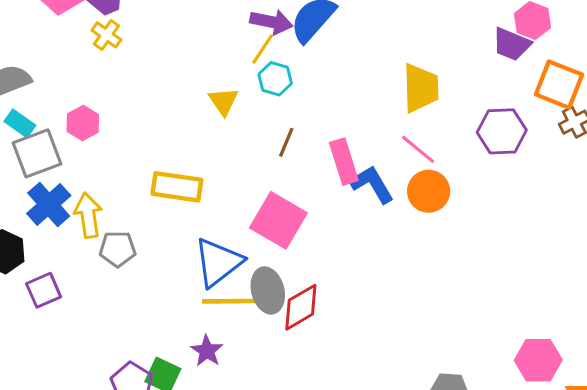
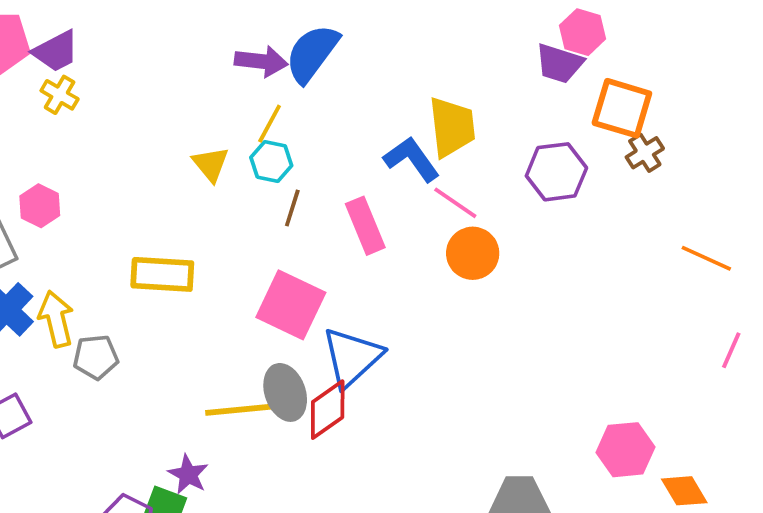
yellow line: (263, 49) -> (270, 124), moved
cyan hexagon: (275, 79) -> (271, 161), moved
blue L-shape: (372, 184) -> (412, 159), moved
blue triangle: (218, 262) -> (352, 357), moved
purple star: (207, 351) -> (188, 474), moved

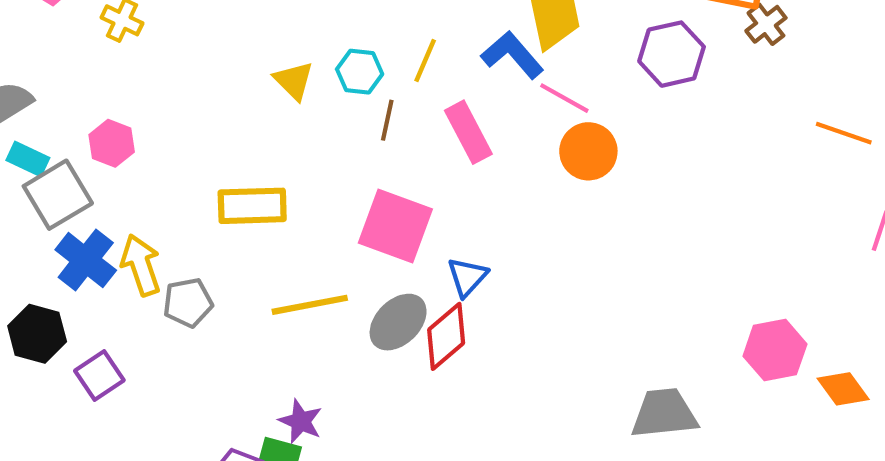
yellow line: (270, 124) -> (425, 61), moved
blue triangle: (352, 357) -> (467, 277), size x0.6
gray ellipse: (285, 392) -> (398, 322), turned 70
yellow line: (240, 410) -> (310, 305), moved

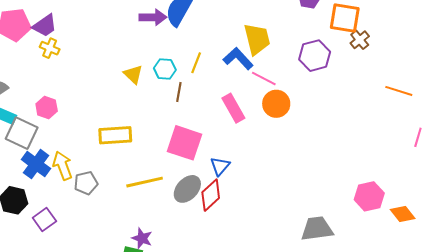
pink rectangle: (468, 132) -> (233, 108), moved
gray square: (58, 195) -> (22, 133), turned -32

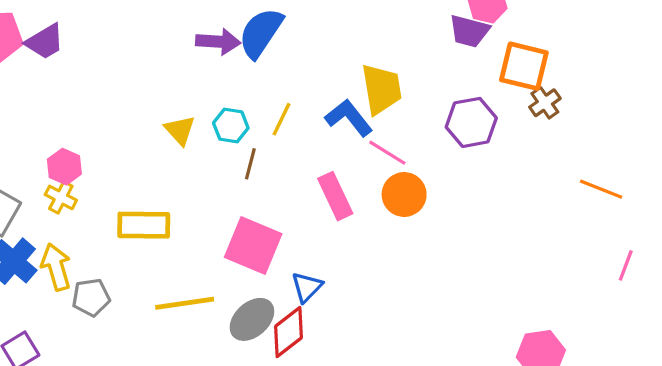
yellow cross: (50, 48) -> (61, 197), moved
pink hexagon: (47, 108) -> (64, 167), moved

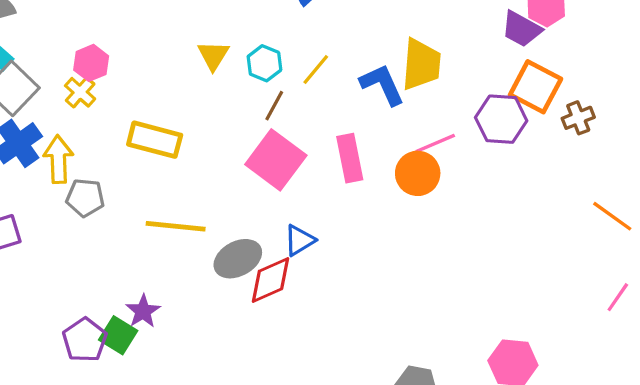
orange square: (524, 66) -> (536, 87), moved
pink line: (387, 153) -> (435, 143), moved, turned -69
pink square: (253, 245) -> (276, 160), moved

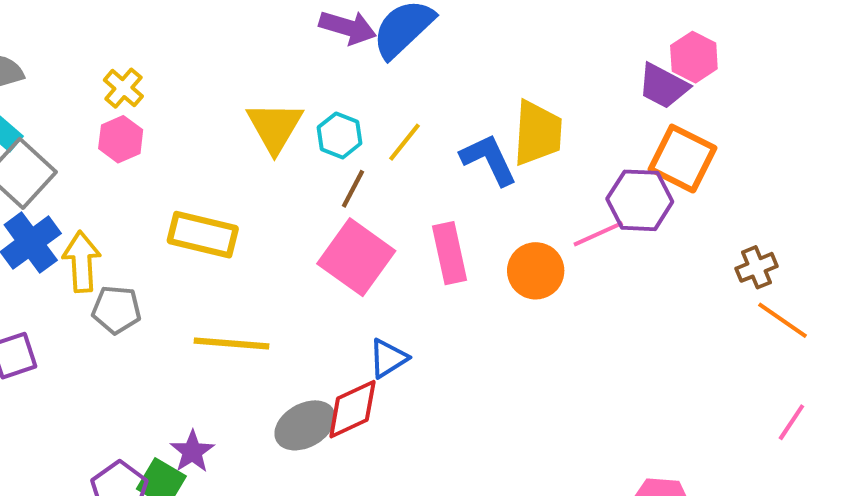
yellow triangle: (213, 55) -> (275, 127), size x1.4
yellow cross: (80, 92) -> (123, 88), moved
brown cross: (578, 118) -> (757, 267), moved
pink line: (435, 143) -> (598, 234), moved
gray ellipse: (238, 259) -> (305, 425), moved

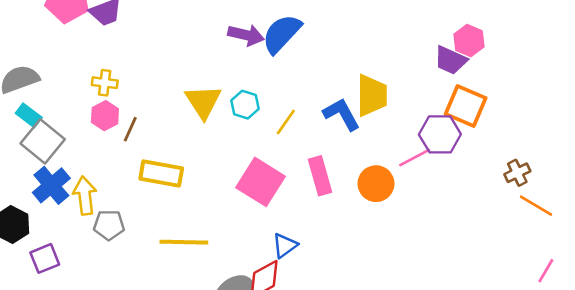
yellow cross: (123, 88) -> (105, 83), turned -30
yellow line: (405, 142) -> (286, 122), moved
brown line: (353, 189) -> (130, 129), moved

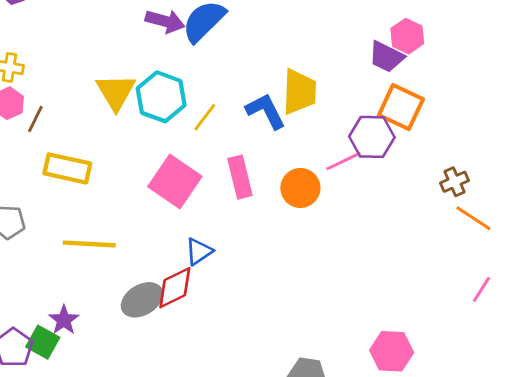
cyan hexagon: (245, 105) -> (161, 97), size x1.6

